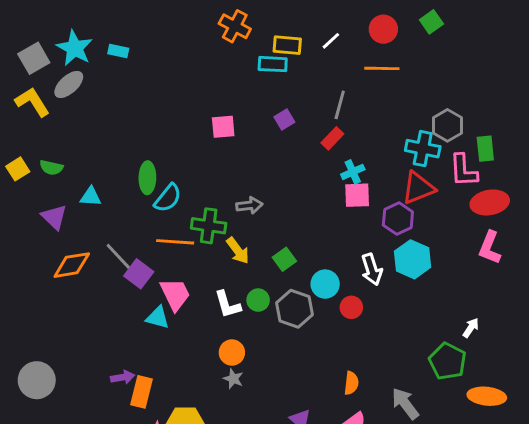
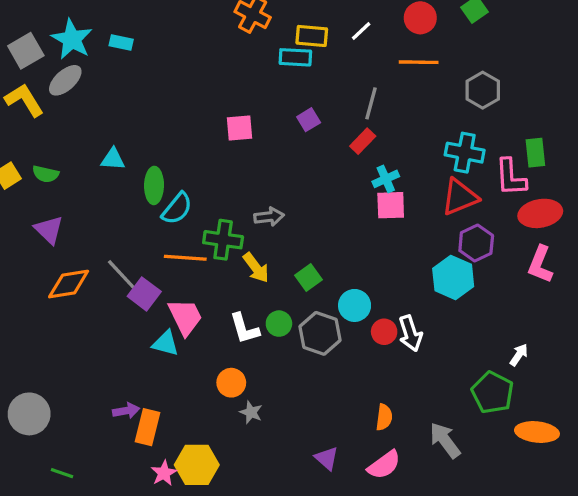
gray hexagon: (447, 125) -> (483, 90), moved
cyan triangle: (91, 197) -> (113, 159), moved
purple hexagon: (398, 218) -> (476, 243), moved
white arrow: (372, 269) -> (410, 333), moved
orange circle: (232, 353) -> (231, 383), moved

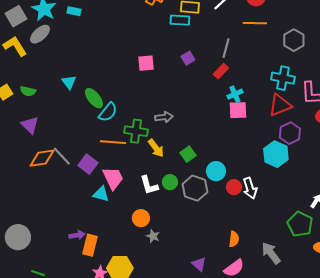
cyan triangle: (113, 159) -> (69, 82), turned 49
green ellipse: (154, 185) -> (94, 98), turned -40
gray line: (121, 274) -> (62, 156), moved

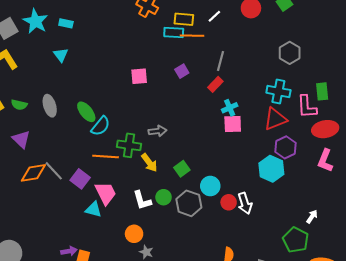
orange line: (255, 23) -> (192, 36), moved
gray ellipse: (40, 34) -> (50, 106), moved, turned -65
cyan triangle: (69, 82) -> (61, 55), moved

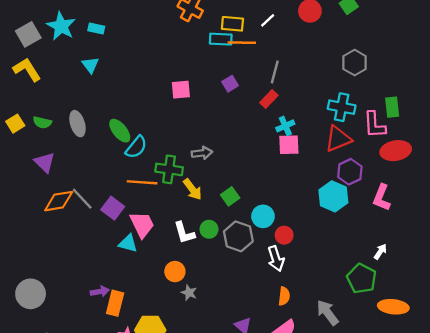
pink L-shape: (325, 161) -> (382, 198), moved
white arrow: (245, 203) -> (276, 259), moved

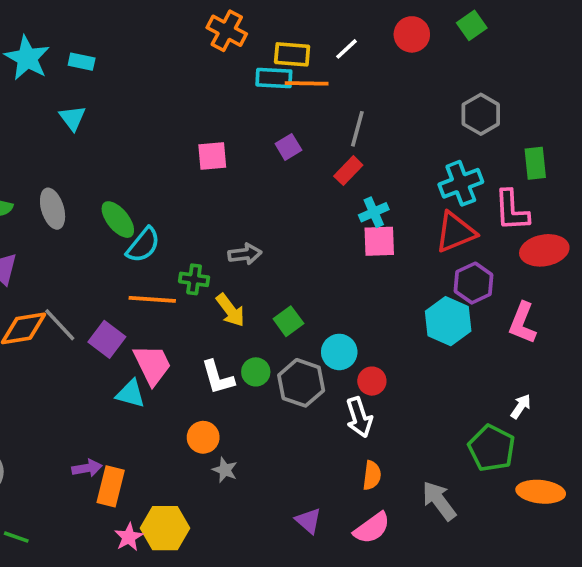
cyan cross: (342, 107) -> (461, 183), turned -32
green rectangle: (392, 107) -> (535, 163), moved
green cross: (169, 169) -> (194, 279), size x0.7

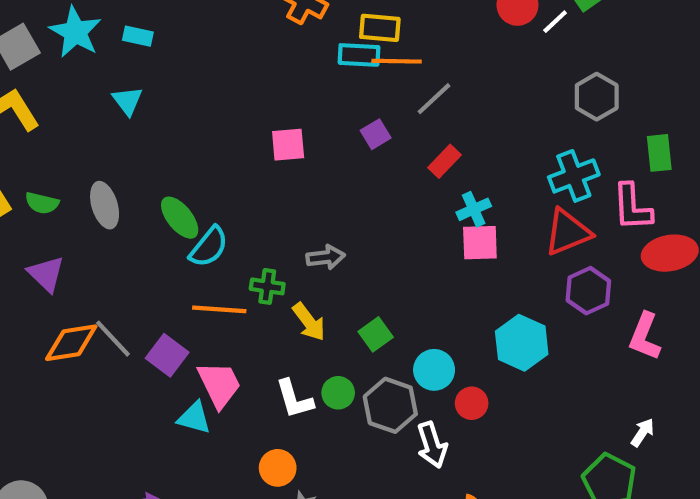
white line: (346, 49) -> (555, 22), moved
gray line: (357, 129) -> (434, 99), moved, turned 32
cyan hexagon: (448, 321) -> (522, 343), moved
white arrow: (359, 417) -> (432, 445), moved

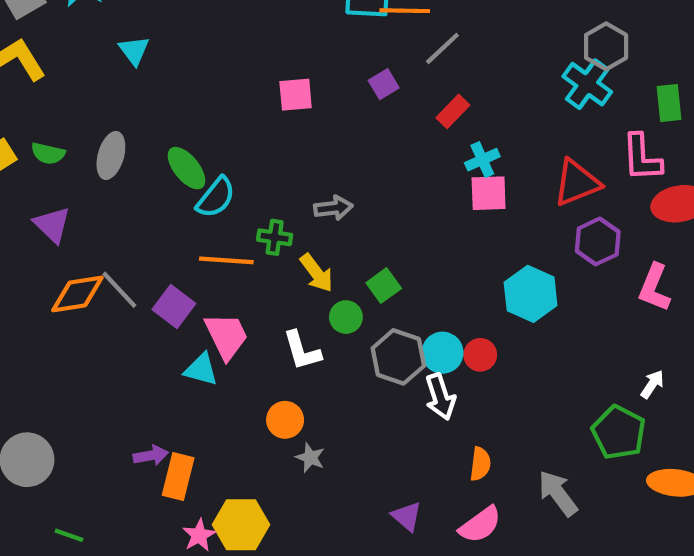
cyan cross: (574, 176) -> (587, 84), moved, turned -33
gray ellipse: (105, 205) -> (111, 155), turned 33
cyan circle: (434, 370) -> (442, 353), moved
green circle: (338, 393) -> (346, 317), moved

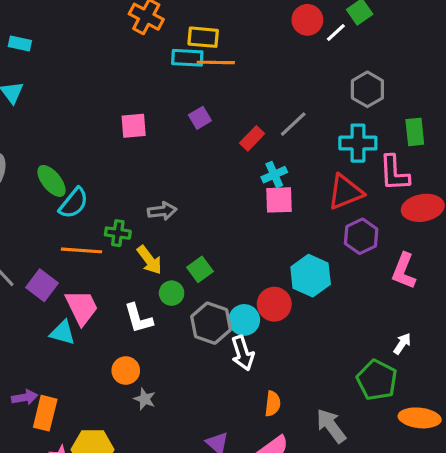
gray line: (442, 48) -> (293, 124), moved
cyan cross: (587, 84) -> (358, 143), moved, turned -36
red circle: (480, 355) -> (274, 304), moved, size x1.4

